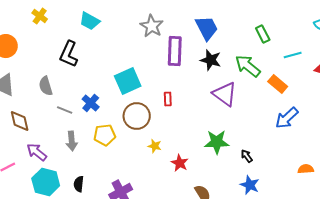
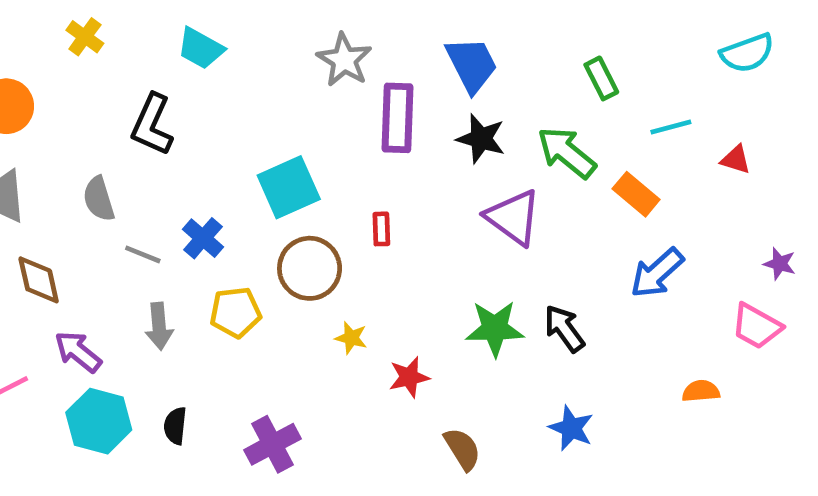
black arrow: (247, 156) -> (564, 329), moved, size x1.5
red star: (180, 163) -> (409, 377), turned 30

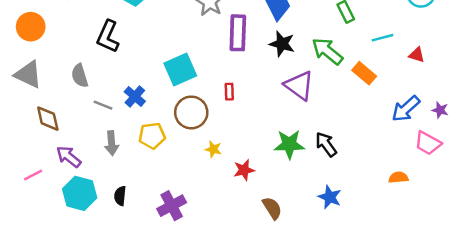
blue arrow: (657, 273) -> (406, 109), moved

